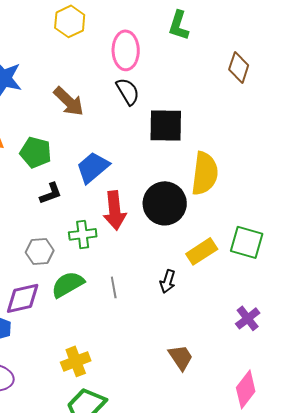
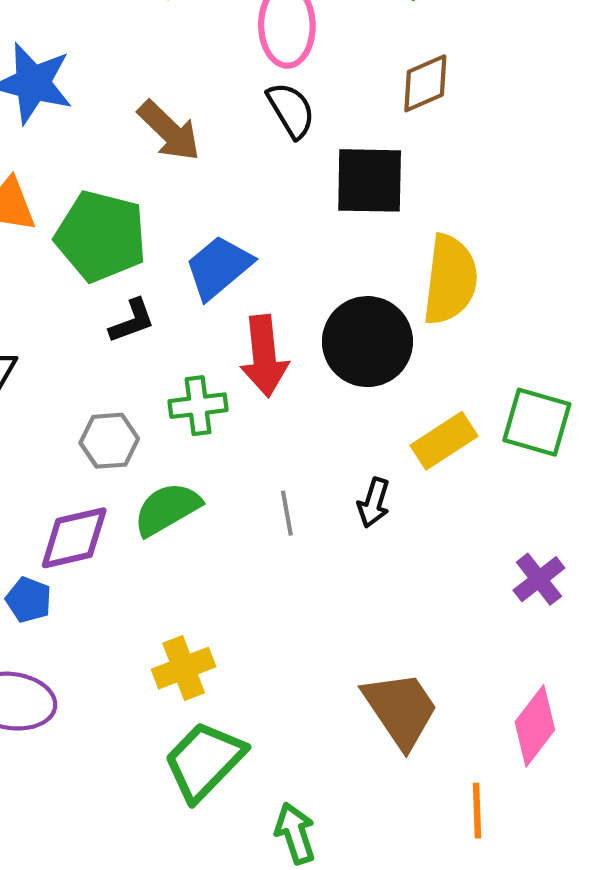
brown diamond: (239, 67) -> (425, 83), moved, turned 48
green pentagon: (36, 152) -> (101, 236), size x1.4
gray line: (114, 287) -> (287, 513), moved
brown trapezoid: (181, 357) -> (401, 709), moved, size x1.5

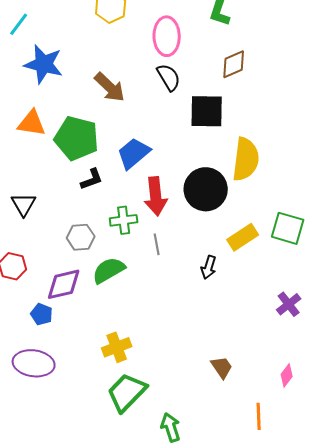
gray line: (287, 513) -> (157, 244), moved
brown trapezoid: (401, 709) -> (222, 367), size x0.6
pink diamond: (535, 726) -> (287, 375), size x0.6

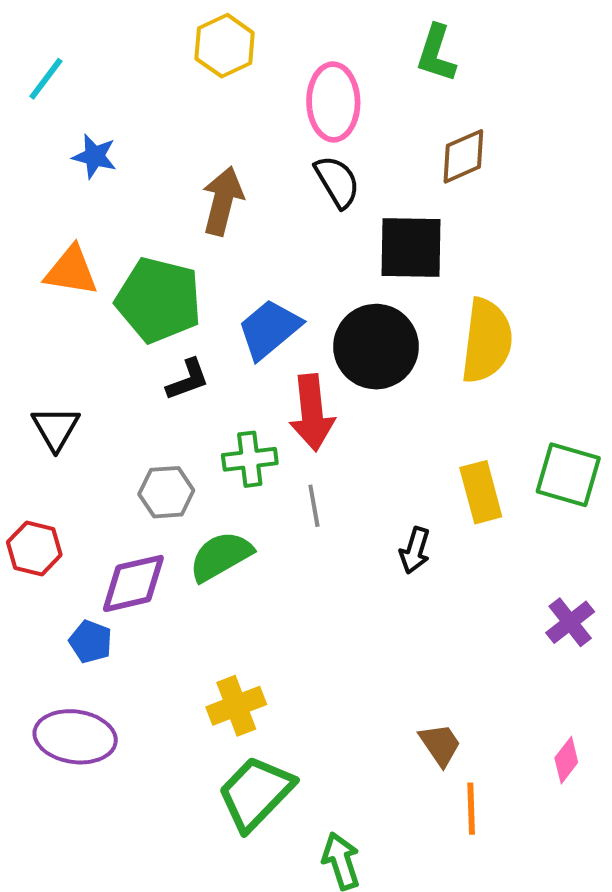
blue star: (44, 64) -> (95, 156), size x0.6
brown arrow: (110, 87) -> (223, 201), turned -120
black circle: (206, 189) -> (376, 347), moved
yellow rectangle: (243, 237) -> (481, 492), turned -72
orange line: (259, 416) -> (471, 809), moved

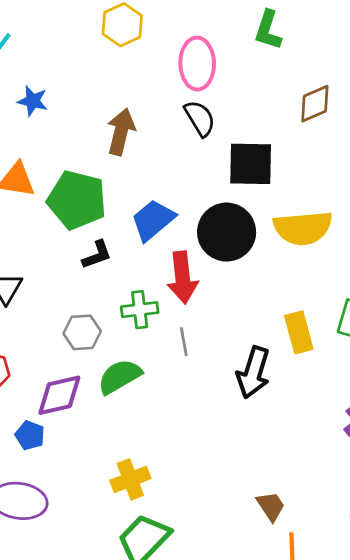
brown diamond: (463, 156) -> (315, 104), moved
yellow semicircle: (487, 341) -> (303, 228), turned 78
black arrow: (415, 550) -> (253, 372), size x1.6

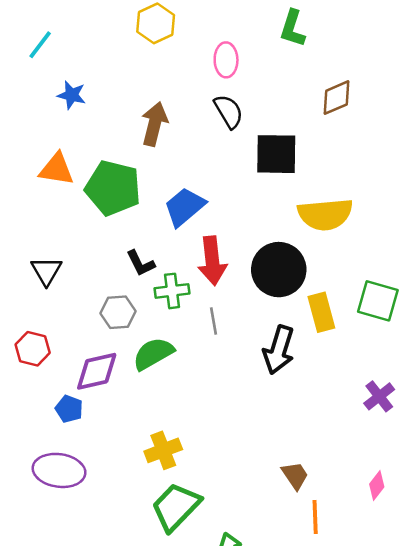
pink ellipse: (197, 64) -> (226, 60), size x0.7
black circle: (227, 232) -> (279, 270), moved
black L-shape: (97, 255) -> (141, 263), moved, turned 84

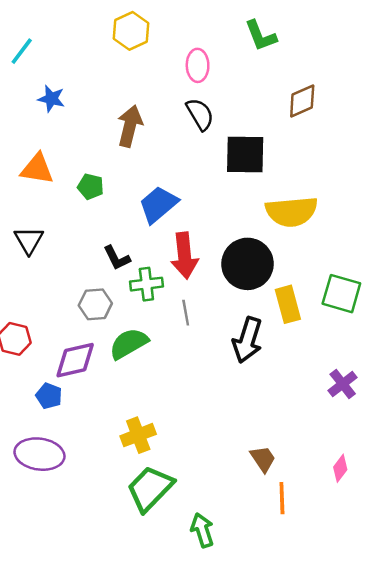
green L-shape: (293, 28) -> (261, 36), turned -39
green pentagon: (113, 188) -> (91, 187), size x0.5
black triangle: (46, 271) -> (29, 240), moved

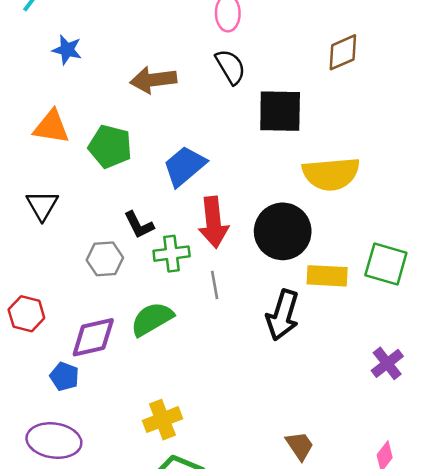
brown arrow: (130, 126) -> (153, 80), turned -111
green pentagon: (91, 187) -> (110, 146), size x1.5
gray hexagon: (95, 304) -> (105, 259), moved
yellow rectangle: (288, 304) -> (327, 276), turned -72

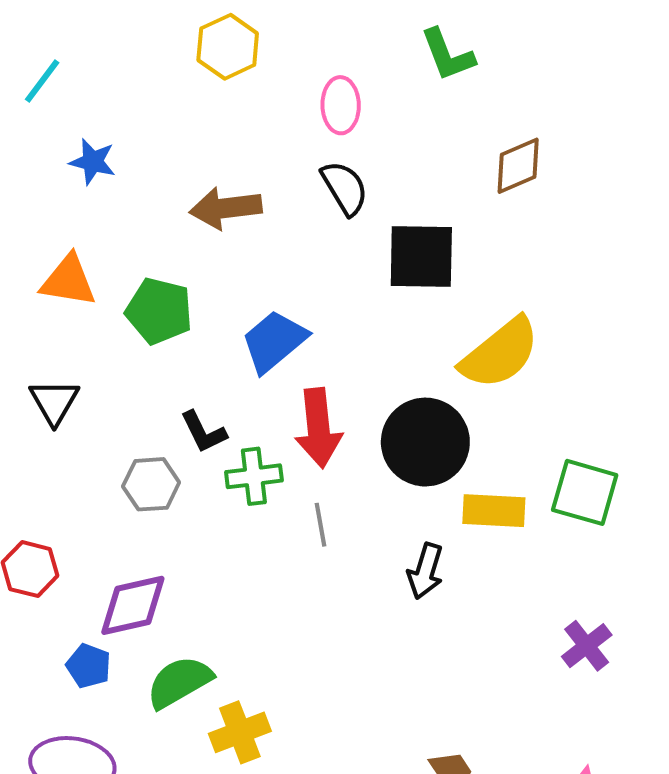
yellow semicircle: (331, 174) -> (500, 353), turned -34
black arrow: (283, 315) -> (425, 571), size x0.7
green semicircle: (152, 319) -> (179, 682), moved

